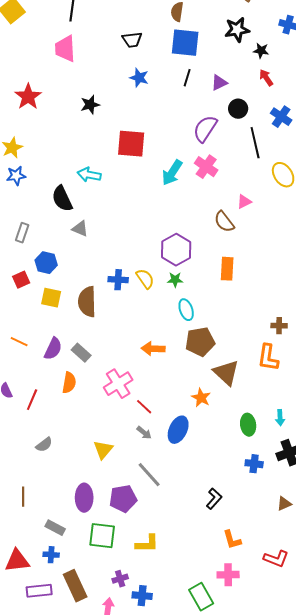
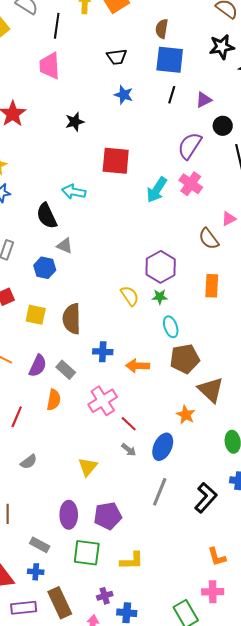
blue hexagon: (46, 263) -> (45, 268), moved
blue cross: (118, 280) -> (103, 352), moved
gray line: (149, 475) -> (160, 492), moved, turned 64
black L-shape: (214, 499) -> (206, 498), moved, size x1.4

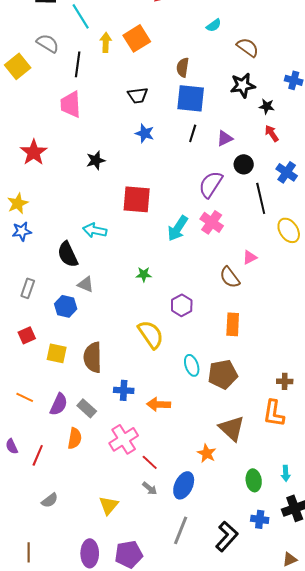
purple hexagon: (161, 267) -> (182, 305), size x0.7
yellow semicircle: (130, 296) -> (151, 334), size x1.4
green star: (160, 297) -> (144, 274), moved
brown pentagon: (185, 359) -> (223, 374), moved

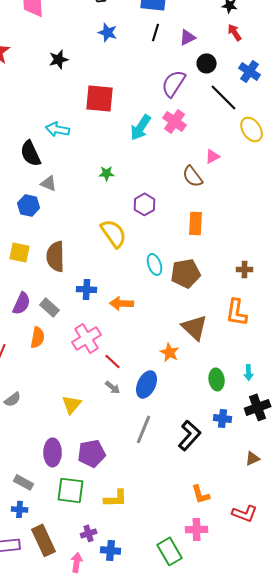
black line: (261, 198) -> (224, 97), turned -32
brown cross: (285, 381) -> (245, 269), moved

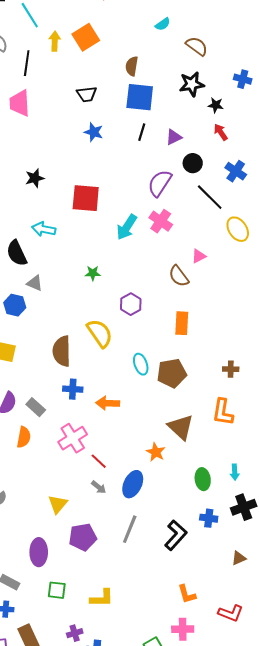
black star: (59, 59) -> (35, 178), moved
brown semicircle: (56, 256) -> (62, 351), moved
purple pentagon: (92, 453) -> (83, 537), moved
green square: (71, 490) -> (57, 590), size x0.7

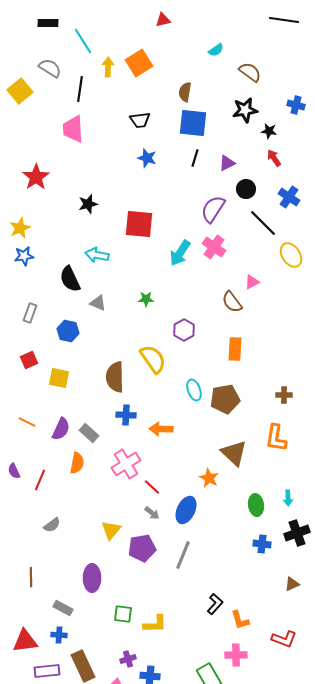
gray triangle: (35, 283) -> (98, 303), moved
black L-shape: (176, 535) -> (215, 604), moved, size x0.7
purple pentagon: (83, 537) -> (142, 548), moved
green square: (57, 590) -> (123, 614), moved

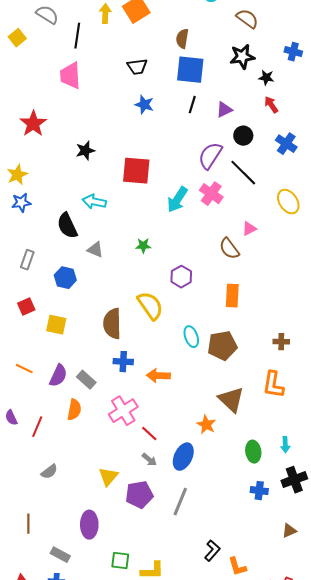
yellow square: (20, 91) -> (17, 38), size x0.7
black line: (263, 223) -> (243, 173), moved

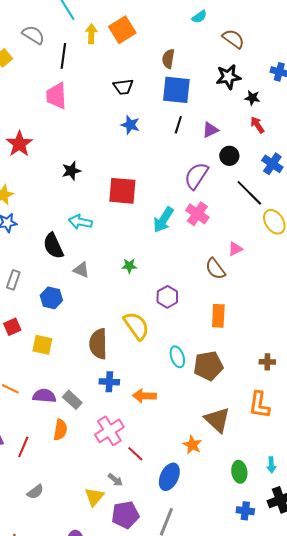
black line: (243, 173) -> (249, 193), moved
purple semicircle: (58, 376) -> (44, 396), turned -110
gray arrow: (149, 460) -> (115, 480), moved

